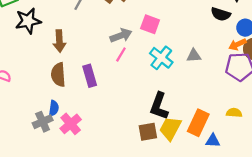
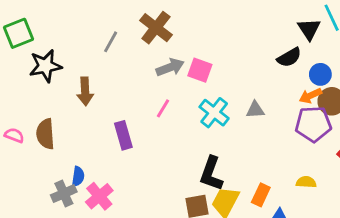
black semicircle: (221, 14) -> (289, 57), turned -48
gray arrow: (121, 35) -> (170, 67), moved
brown semicircle: (58, 75) -> (45, 134), moved
orange rectangle: (198, 123) -> (261, 195), size x0.7

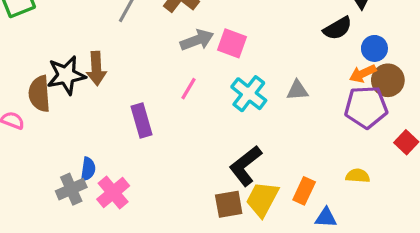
black star: (45, 66) -> (66, 75), moved
brown semicircle: (45, 134) -> (39, 94), moved
black L-shape: (211, 174) -> (245, 166), turned 32

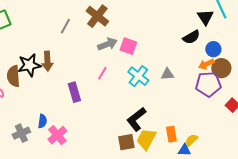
yellow semicircle: (358, 176) -> (191, 140), moved, turned -48
gray cross: (71, 189) -> (21, 133), moved
orange rectangle: (304, 191) -> (171, 134), turned -35

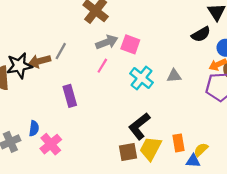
gray line: (65, 26) -> (61, 51), moved
brown arrow: (47, 61) -> (40, 61), turned 78
pink line: (102, 73) -> (102, 66), moved

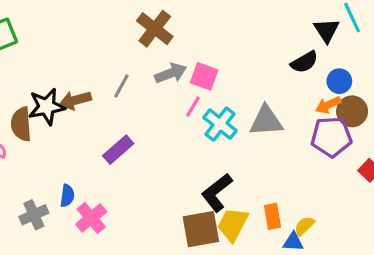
gray line: (61, 51) -> (121, 86), moved
pink line: (102, 66) -> (193, 107), moved
gray triangle: (174, 76) -> (266, 121), size x1.6
purple rectangle: (70, 96) -> (118, 150), turned 65
brown square: (128, 152) -> (201, 229), size x1.4

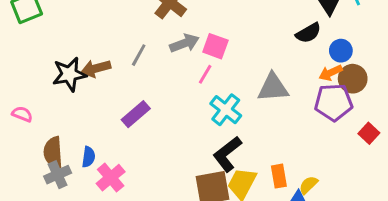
brown semicircle: (21, 124) -> (53, 152), moved
cyan cross: (220, 124) -> (226, 110), moved

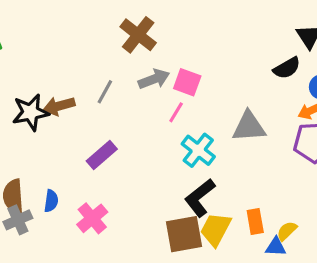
pink cross: (111, 178) -> (92, 218), moved

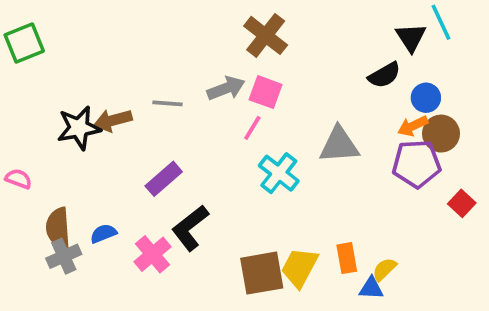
brown cross: (138, 35) -> (266, 35), moved
gray line: (105, 92) -> (168, 103), turned 65
black L-shape: (200, 198) -> (190, 228), moved
blue semicircle: (51, 201) -> (103, 234), turned -120

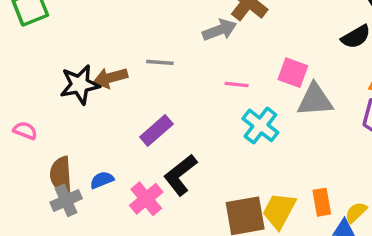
gray arrow: (226, 88) -> (219, 30), moved
pink square: (266, 92) -> (293, 73), moved
pink line: (252, 128) -> (237, 85), turned 65

